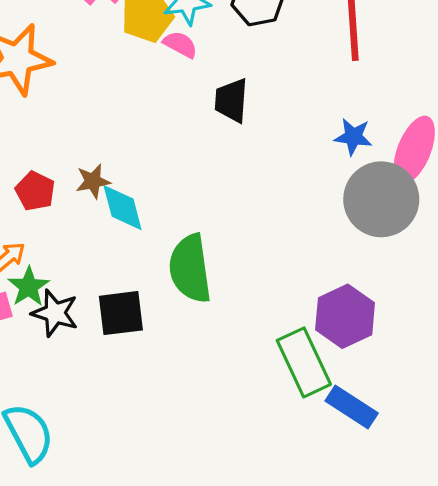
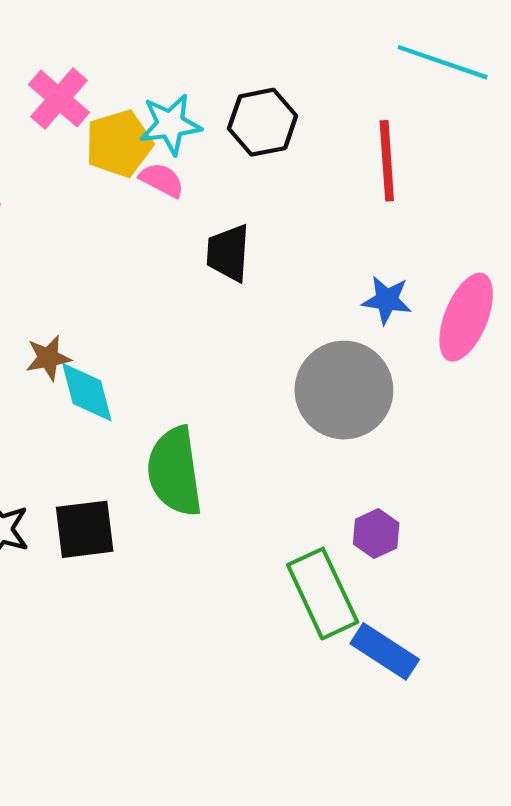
gray circle: (381, 199) -> (344, 390), moved
purple hexagon: (345, 316) -> (376, 534), size x0.6

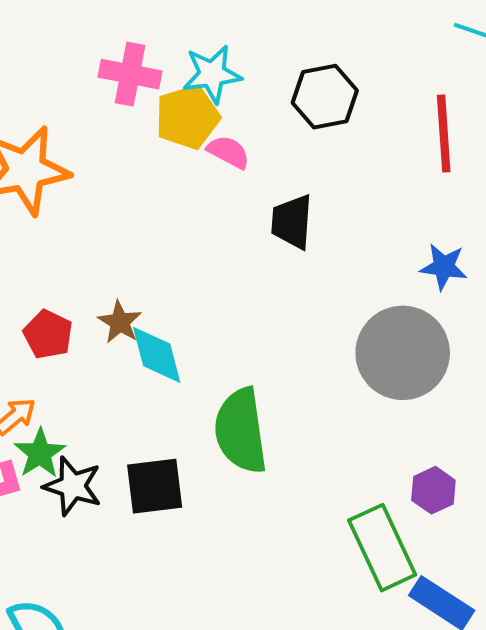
pink cross: (59, 99) -> (130, 74), turned -30
cyan star: (170, 124) -> (212, 74), moved
brown star: (48, 358) -> (120, 322), turned -30

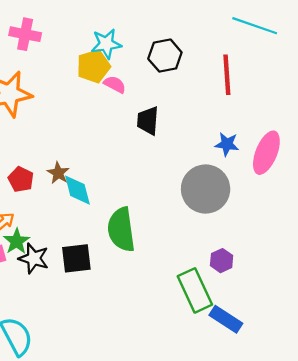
pink cross: (130, 74) -> (25, 34), moved

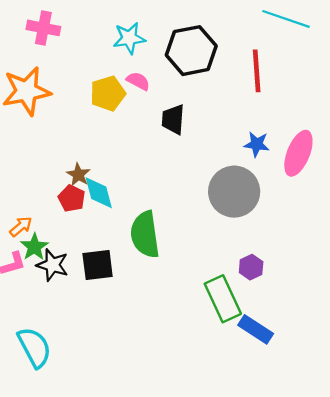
black hexagon: (165, 56) -> (191, 51), size x1.4
yellow pentagon: (93, 66) -> (108, 93), moved
red pentagon: (21, 179) -> (72, 198), moved

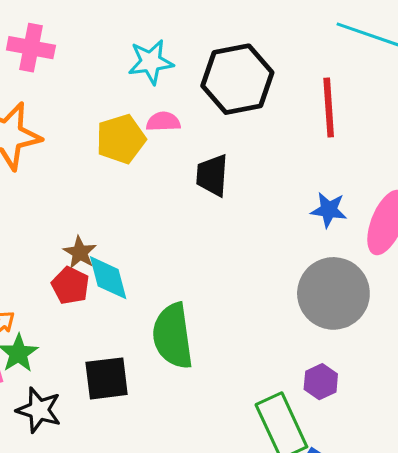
pink semicircle: (138, 81) -> (163, 122), turned -30
gray circle: (234, 192) -> (333, 293), moved
black star: (52, 265) -> (39, 410), moved

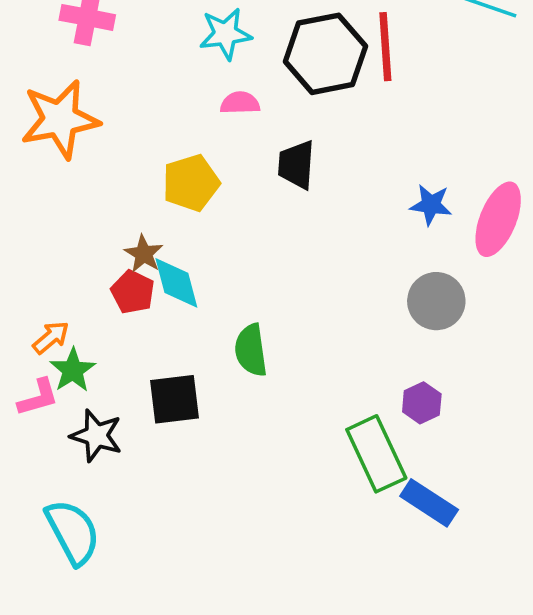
red line: (329, 108) -> (385, 47), moved
yellow pentagon: (121, 139) -> (191, 183), moved
gray circle: (333, 293) -> (436, 301), size x0.7
green semicircle: (173, 336) -> (251, 350), size x0.7

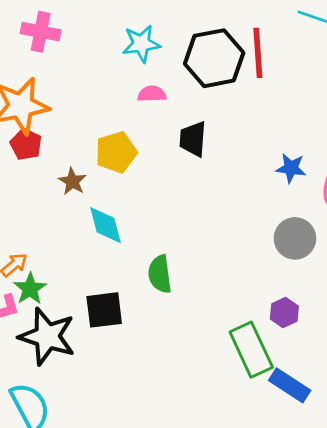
brown star: (144, 254) -> (72, 181), moved
red pentagon: (133, 292) -> (26, 144), moved
black star: (96, 436) -> (47, 336), size x1.5

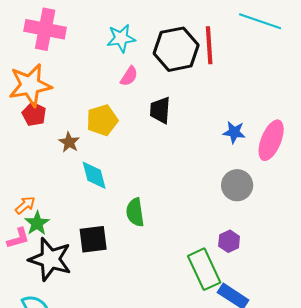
pink cross: (41, 32) -> (45, 29), size x1.4
pink semicircle: (152, 94) -> (129, 76), turned 125

